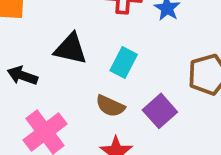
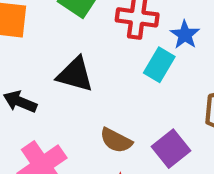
cyan rectangle: (124, 62) -> (159, 65), moved

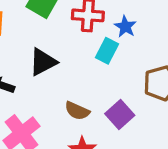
black triangle: (75, 74) -> (43, 62), turned -40

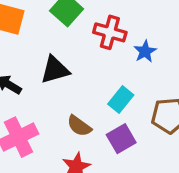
cyan rectangle: (107, 51) -> (121, 100), moved

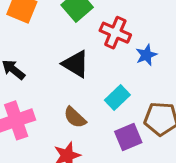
black triangle: (55, 70) -> (76, 64), moved, turned 40
purple square: (121, 139) -> (128, 137), moved

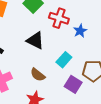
purple square: (128, 137) -> (73, 84), turned -30

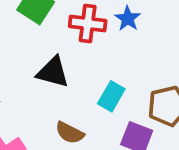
blue star: (80, 31) -> (128, 19), moved

